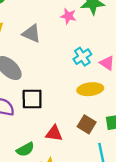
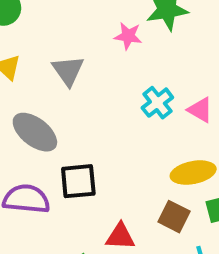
gray triangle: (31, 34) -> (68, 71), turned 36
yellow ellipse: (90, 89) -> (193, 173), moved

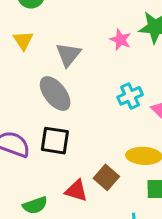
gray ellipse: (35, 132) -> (55, 94), moved
brown square: (174, 217) -> (106, 177), moved

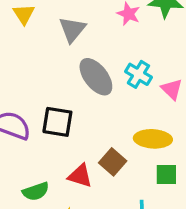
gray ellipse: (55, 94) -> (96, 77), moved
cyan cross: (130, 96) -> (138, 74), turned -35

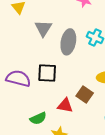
gray triangle: (72, 29) -> (43, 28), moved
gray ellipse: (96, 77) -> (68, 42), turned 55

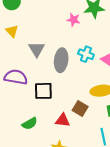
purple semicircle: (18, 78) -> (16, 77), moved
green semicircle: (38, 118) -> (30, 124), moved

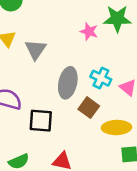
gray triangle: (37, 49) -> (36, 49), moved
brown square: (80, 109) -> (89, 108), moved

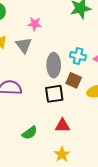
pink star: (89, 31) -> (35, 24), moved
black square: (41, 121) -> (54, 94), moved

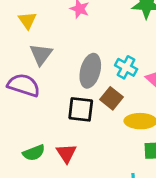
gray triangle: (24, 45) -> (41, 54), moved
red triangle: (62, 125) -> (66, 153), moved, turned 42

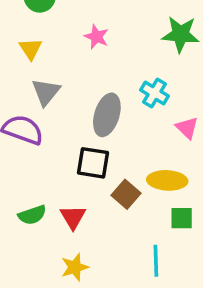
cyan cross: (126, 67) -> (155, 93), moved
brown square: (112, 98) -> (126, 194), moved

